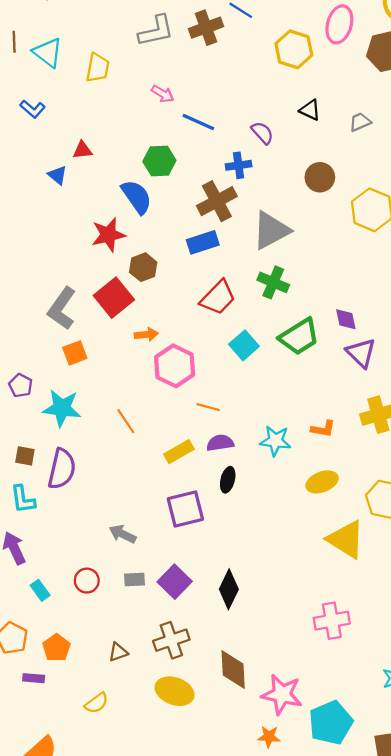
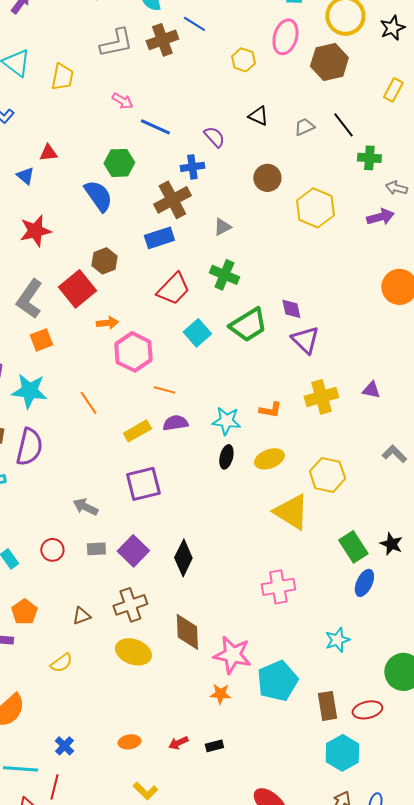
yellow hexagon: (294, 49) -> (243, 60), size x0.7
gray triangle: (271, 230) -> (222, 227), size x0.5
red star: (108, 235) -> (35, 231), moved
black ellipse: (228, 480) -> (226, 457), moved

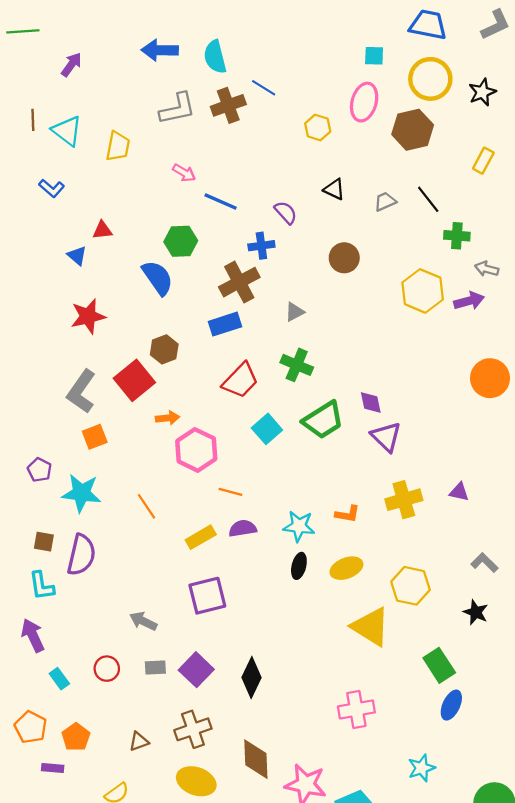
yellow hexagon: (315, 208) -> (423, 291), moved
black star: (391, 544) -> (476, 612), moved

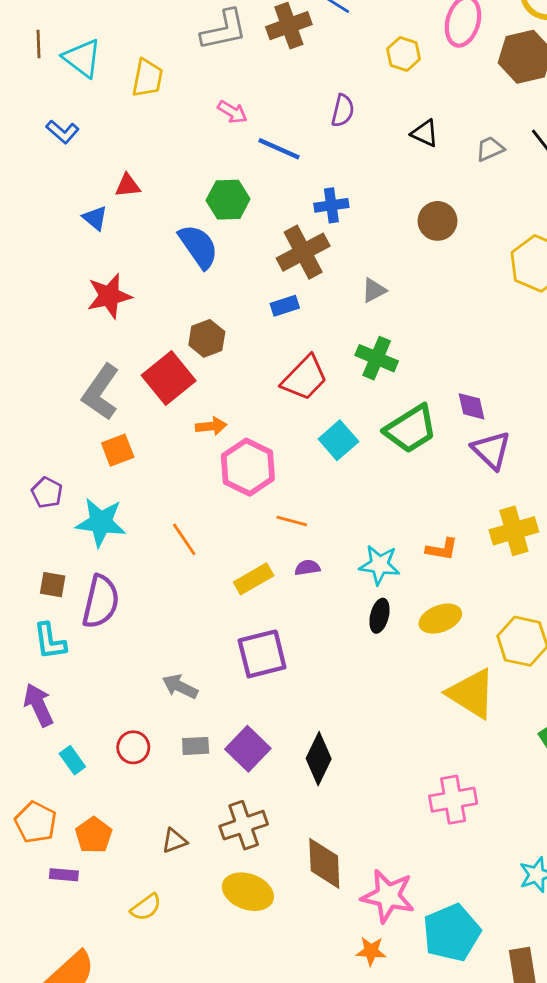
purple semicircle: (286, 213) -> (343, 111), moved, turned 55
blue rectangle: (225, 324) -> (285, 306), size x0.7
purple semicircle: (243, 528) -> (307, 568), size x0.7

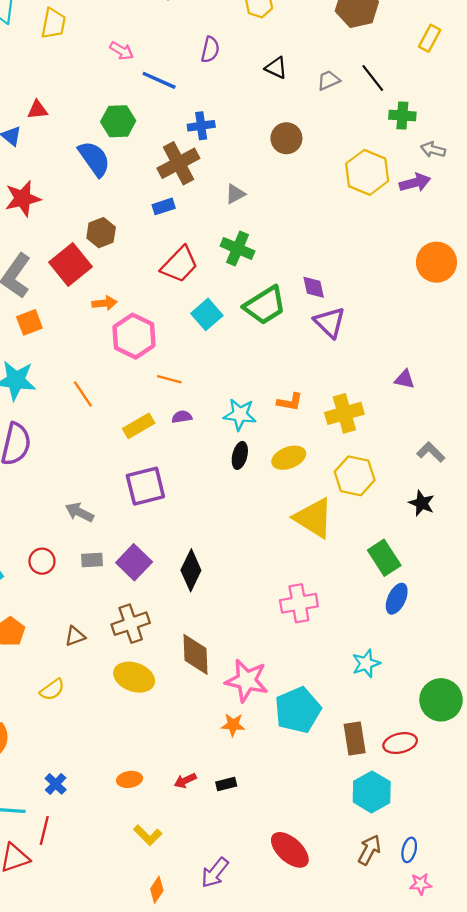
yellow cross: (514, 531) -> (344, 413), moved

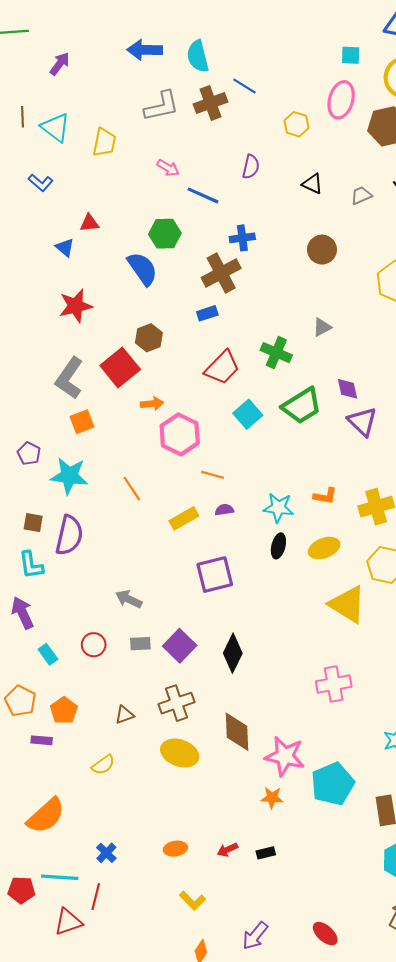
gray triangle: (235, 194) -> (322, 327), moved
purple square: (145, 486) -> (215, 575), moved
red ellipse: (290, 850) -> (325, 934), moved, size x0.7

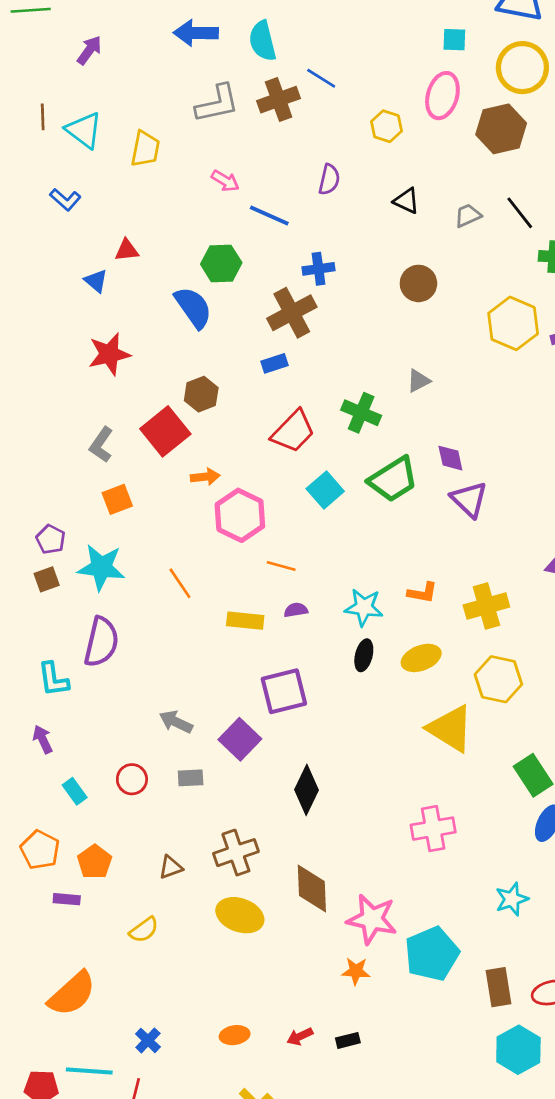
gray L-shape: (69, 378) -> (101, 445), size x0.7
yellow rectangle: (184, 518) -> (245, 621), turned 36
brown square: (33, 523) -> (47, 579), moved, turned -30
purple arrow: (22, 613) -> (43, 739), size x0.7
purple square: (180, 646) -> (240, 739), moved

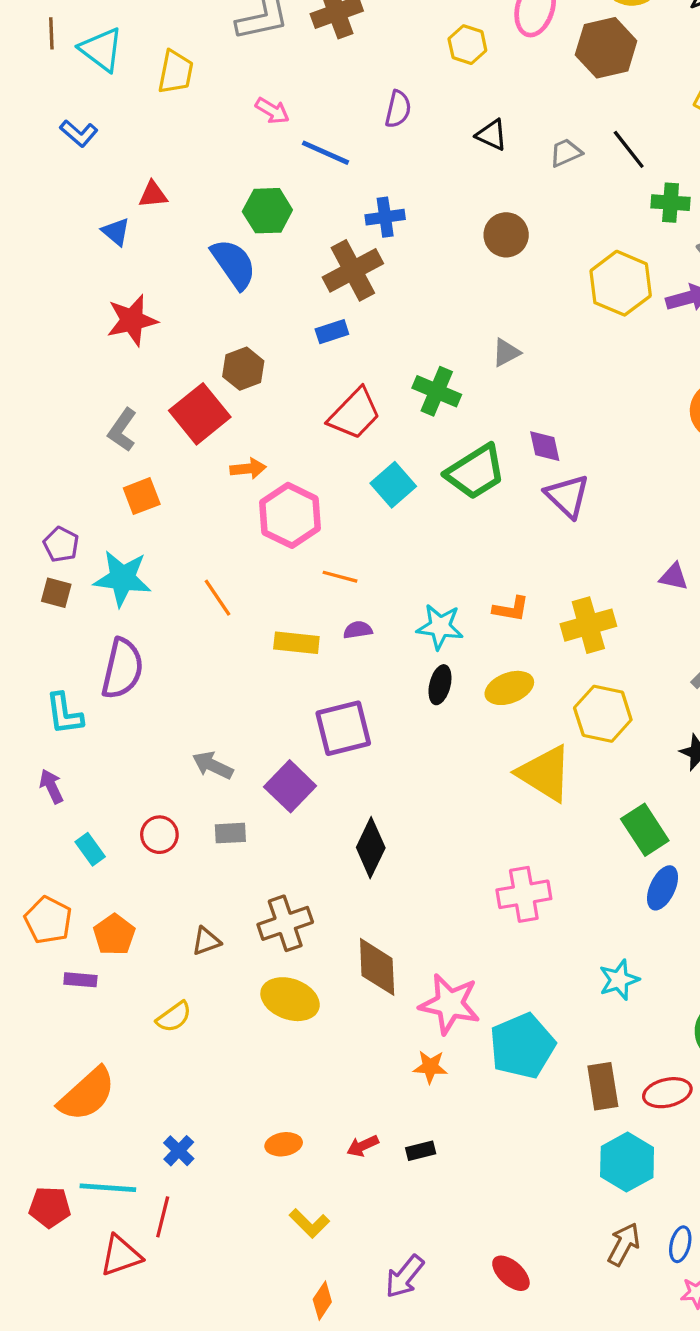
brown square: (47, 579) -> (56, 593), turned 35

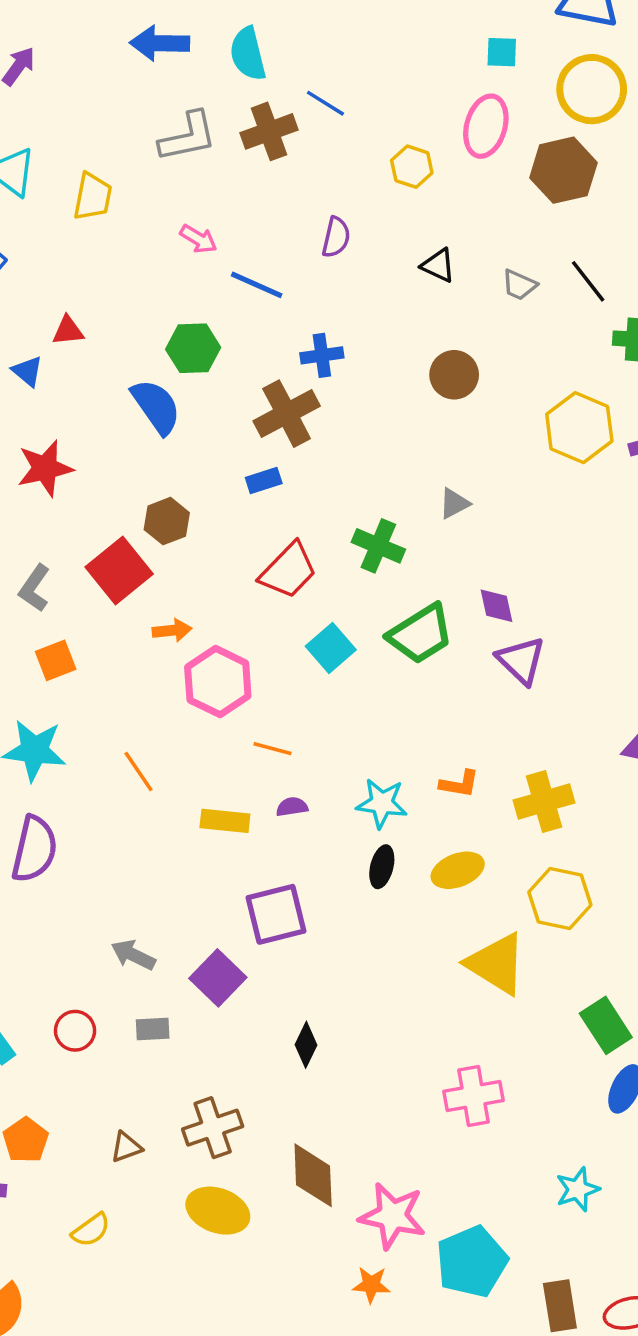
gray trapezoid: (566, 153) -> (519, 285), turned -132
black diamond: (371, 848) -> (306, 1045), size x0.7

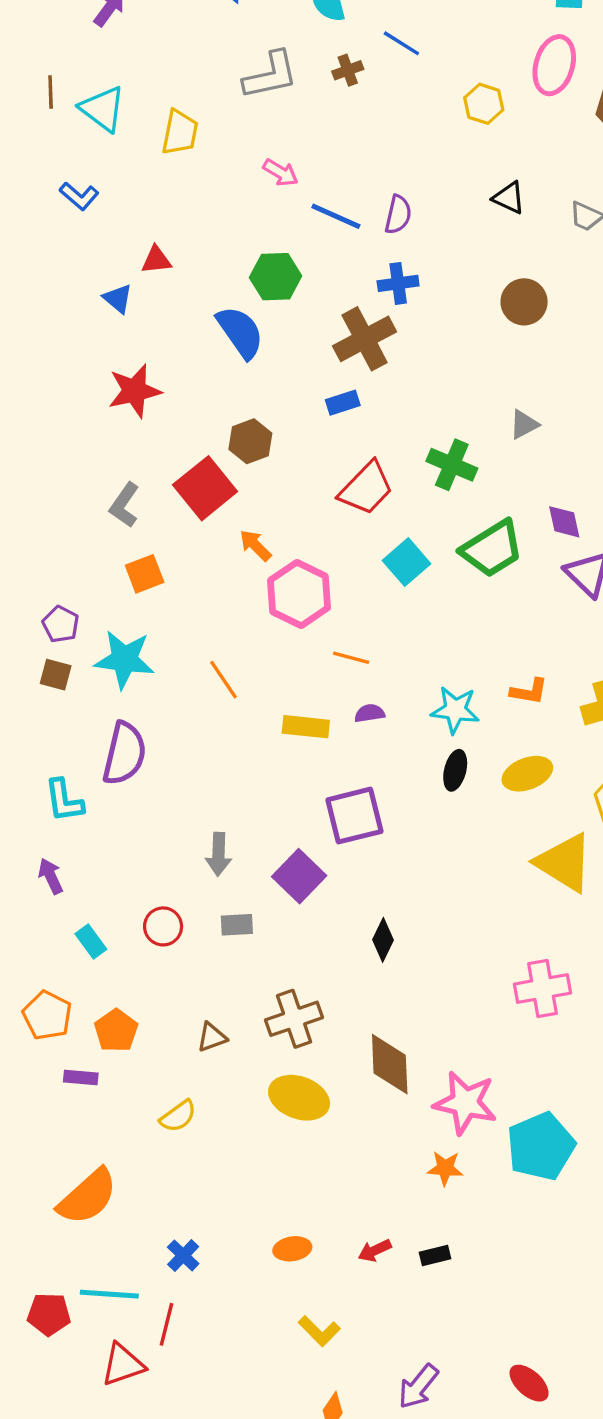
brown cross: (269, 131) -> (348, 70), size x0.6
purple semicircle: (336, 237) -> (398, 215), moved
orange arrow: (172, 630) -> (255, 545), turned -129
gray arrow: (133, 955) -> (218, 854), turned -114

